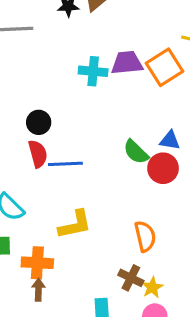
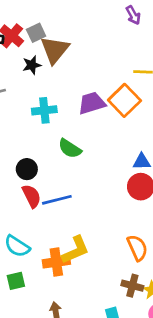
cyan cross: (93, 71) -> (44, 110), moved
green semicircle: (136, 152) -> (70, 149), moved
orange cross: (37, 263) -> (56, 262), moved

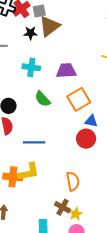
orange square: (124, 100) -> (79, 99), moved
blue line: (57, 200) -> (34, 142), moved

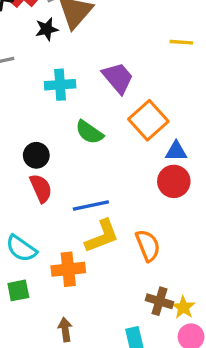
purple trapezoid: (66, 71) -> (118, 78), turned 65
yellow L-shape: (29, 172) -> (102, 236), moved
orange semicircle: (73, 181) -> (148, 245), moved

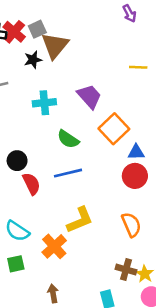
black circle: (36, 155) -> (17, 161), moved
blue line: (91, 205) -> (68, 173), moved
orange semicircle: (148, 245) -> (131, 225), moved
orange cross: (68, 269) -> (54, 246), turned -35

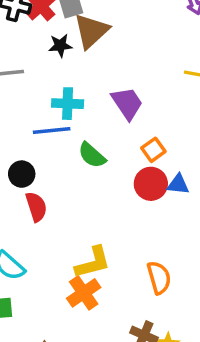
orange square: (114, 129) -> (153, 150), size x0.6
blue line: (68, 173) -> (52, 130), moved
red circle: (135, 176) -> (151, 184), moved
orange cross: (54, 246) -> (84, 293), moved

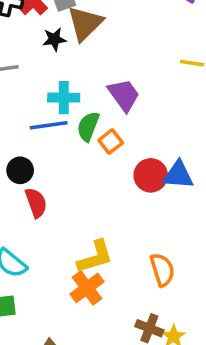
orange square: (153, 150) -> (111, 142), moved
green semicircle: (92, 155) -> (88, 126), moved, turned 72
blue triangle: (178, 184) -> (178, 175), size x1.4

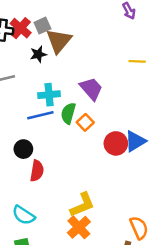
blue triangle: (178, 175) -> (135, 141), turned -30
red semicircle: (36, 203) -> (37, 171), turned 35
orange semicircle: (162, 270) -> (139, 228), moved

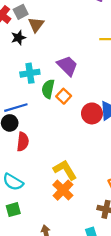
brown triangle: (59, 41) -> (36, 25), size x0.7
blue line: (40, 115) -> (16, 108), moved
yellow L-shape: (82, 205) -> (65, 170), turned -95

